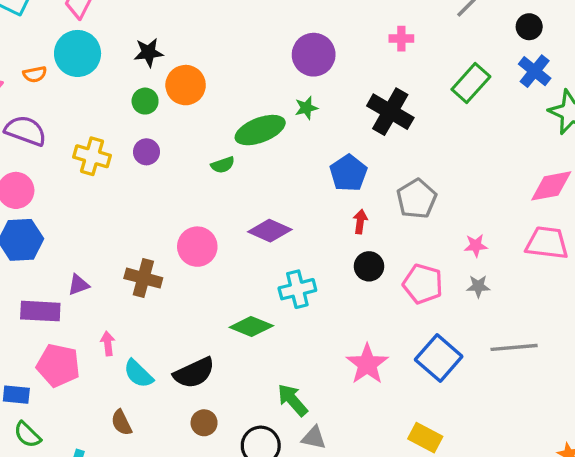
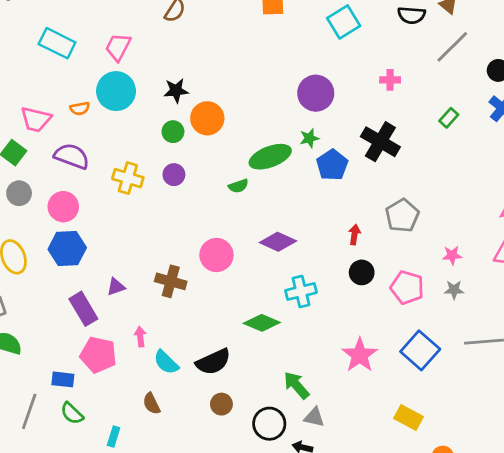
green rectangle: (471, 83) -> (449, 118), size x0.6
blue pentagon: (348, 173) -> (332, 165), moved
purple rectangle: (40, 311) -> (83, 309), turned 56

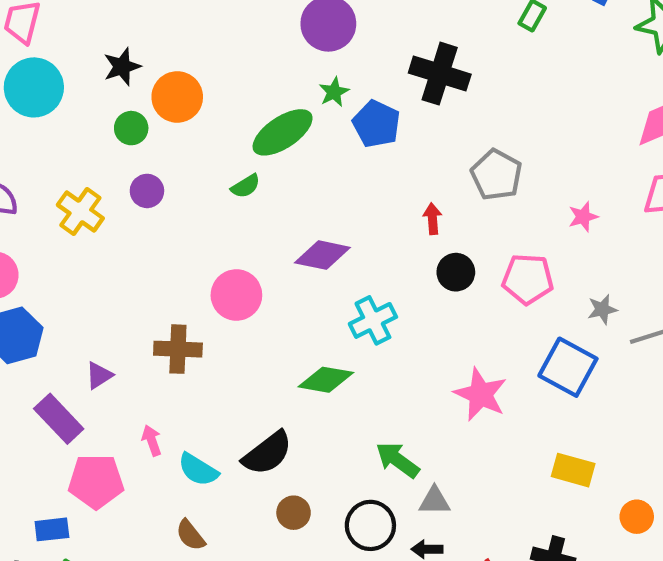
yellow cross: (128, 178) -> (80, 211), turned 32
gray star: (454, 290) -> (602, 309), moved

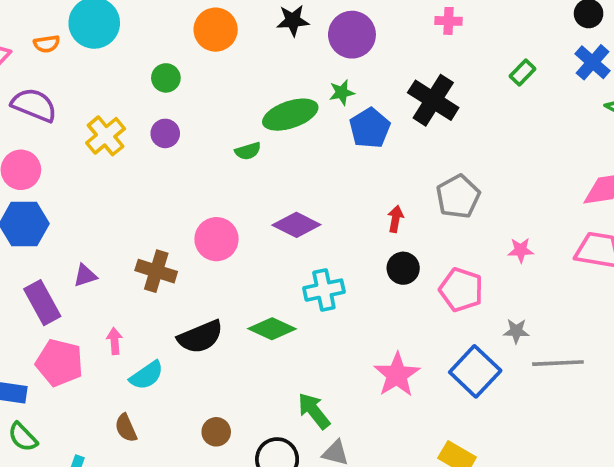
black star: (122, 67) -> (293, 20), moved
orange circle: (177, 97) -> (216, 30), moved
black semicircle: (267, 453) -> (200, 337), moved
cyan semicircle: (198, 470) -> (147, 375), turned -81

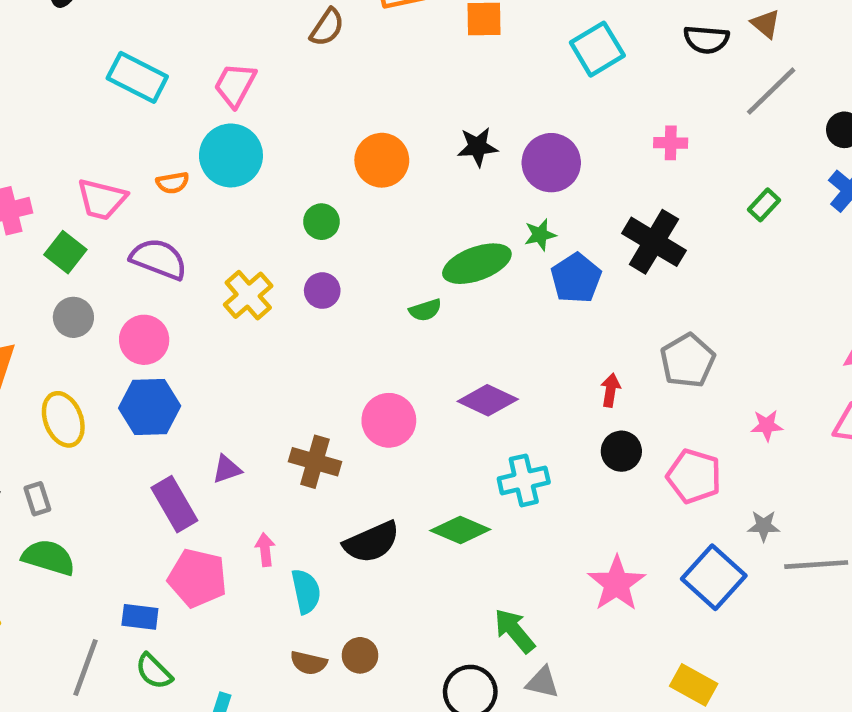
cyan semicircle: (147, 375) -> (306, 591), turned -66
brown semicircle: (126, 428) -> (309, 663), moved, turned -52
brown circle: (216, 432) -> (360, 655), moved

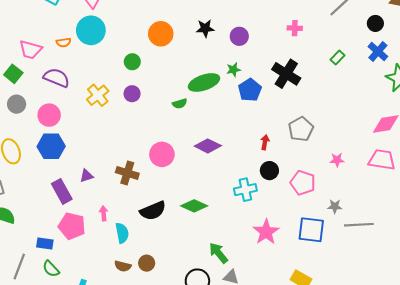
purple circle: (551, 163) -> (239, 36), size x0.7
cyan cross: (524, 480) -> (245, 190), moved
blue square: (714, 577) -> (311, 230), turned -36

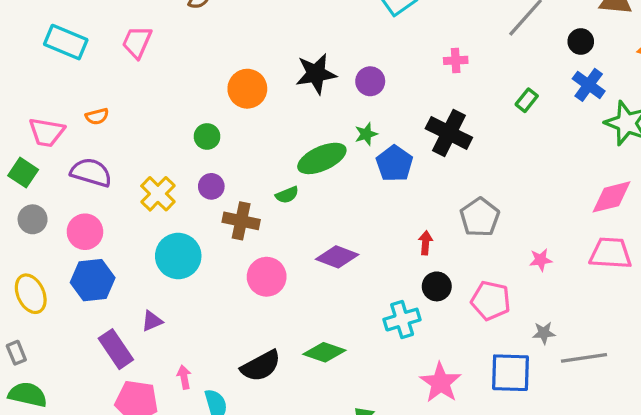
black star: (205, 28) -> (316, 74), size x1.4
cyan circle: (91, 30) -> (178, 256), moved
brown cross: (127, 173) -> (241, 221), moved

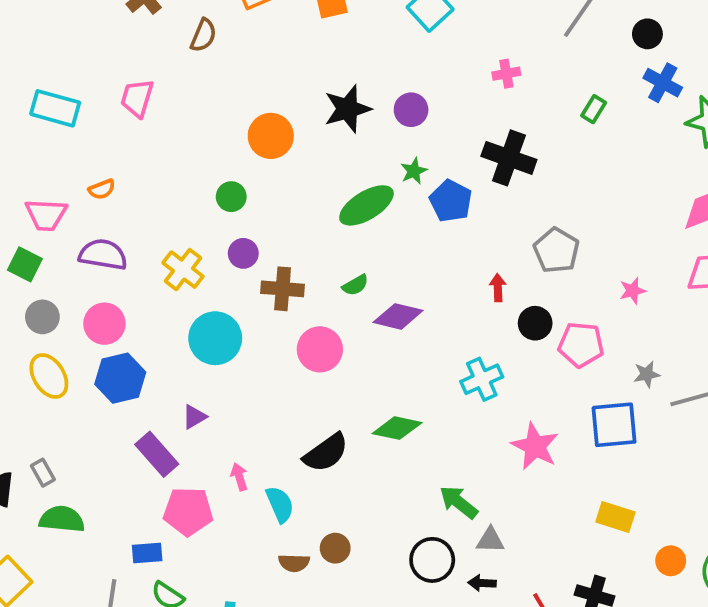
green semicircle: (287, 195) -> (355, 285), moved
black circle: (437, 286) -> (535, 323), moved
yellow ellipse: (31, 294) -> (49, 376), moved

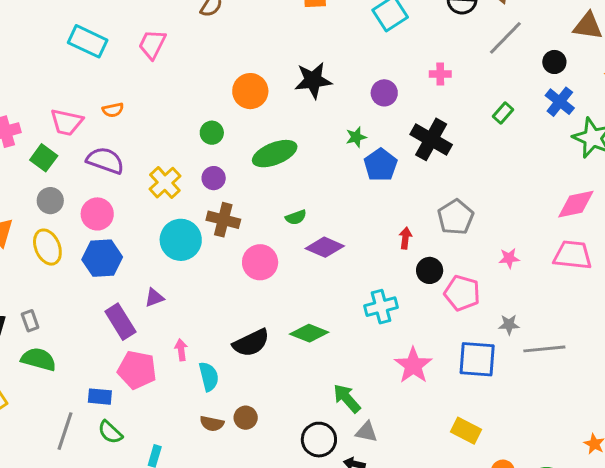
purple circle: (411, 110) -> (384, 93), moved
green ellipse: (366, 205) -> (275, 154), moved
brown cross: (283, 289) -> (223, 220), moved

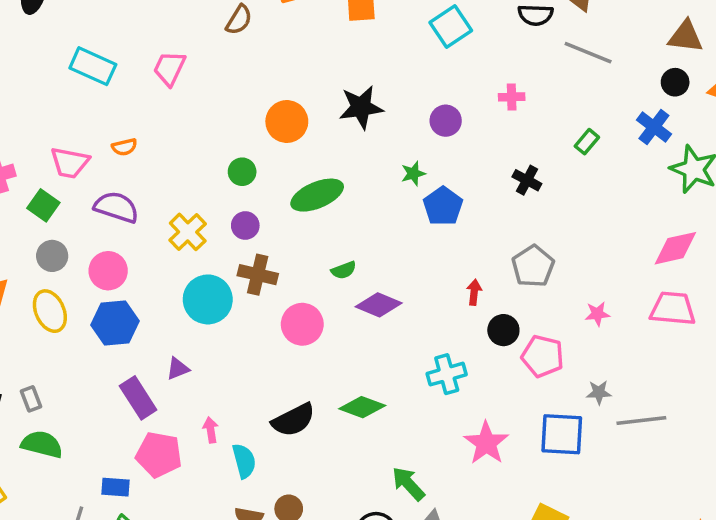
gray line: (505, 38) -> (588, 53), turned 69
black circle: (554, 62) -> (675, 82), moved
black cross: (431, 139) -> (527, 180), moved, size x0.6

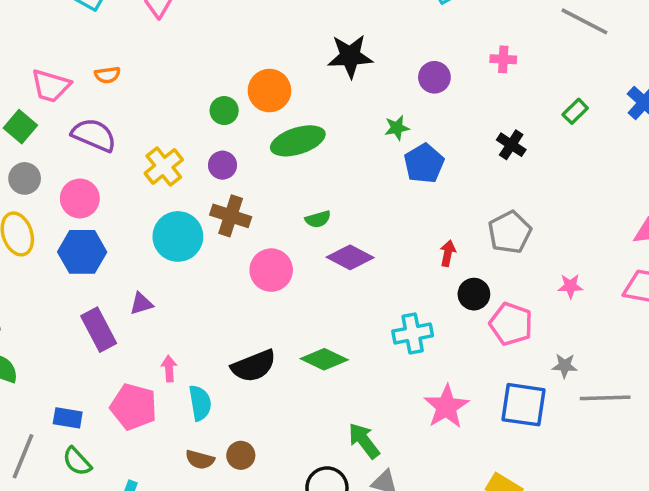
orange circle: (287, 121) -> (269, 91), moved
pink pentagon: (159, 455) -> (134, 407), moved

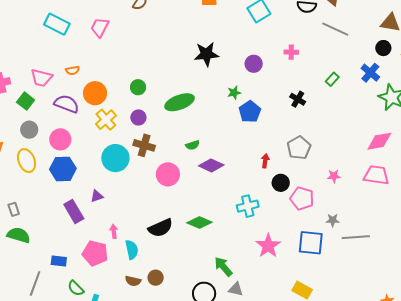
orange circle: (269, 91) -> (95, 93), moved
green semicircle: (77, 461) -> (76, 288), moved

